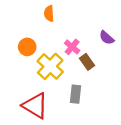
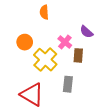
purple semicircle: (107, 38) -> (86, 32), moved
brown rectangle: (87, 62) -> (78, 55), turned 40

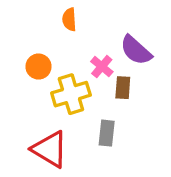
purple semicircle: (86, 32) -> (136, 50), size x1.5
yellow cross: (45, 60) -> (71, 94), turned 30

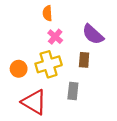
orange circle: (38, 67) -> (19, 69), moved
pink cross: (102, 67) -> (55, 37), moved

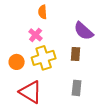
pink cross: (55, 37) -> (36, 35), moved
gray rectangle: (73, 91) -> (77, 88), moved

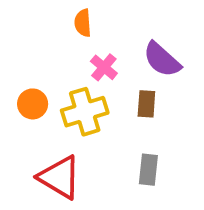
pink cross: (36, 35) -> (104, 67), moved
orange circle: (17, 62) -> (33, 104), moved

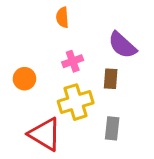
pink cross: (104, 67) -> (73, 61), moved, turned 30
yellow cross: (85, 112) -> (76, 102), moved

